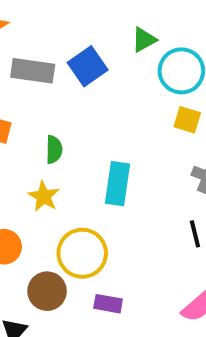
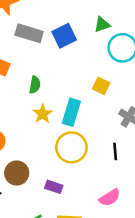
yellow square: (187, 120) -> (101, 86), moved
yellow star: (44, 196) -> (43, 114), moved
yellow circle: (82, 253) -> (71, 147), moved

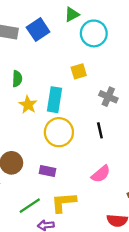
yellow square: (101, 86) -> (79, 71), turned -35

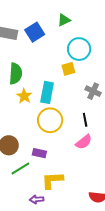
cyan circle: (94, 33) -> (79, 49), moved
green semicircle: (17, 79) -> (16, 74), size x1.5
pink semicircle: (101, 174) -> (84, 142), moved
green line: (30, 206) -> (20, 169), moved

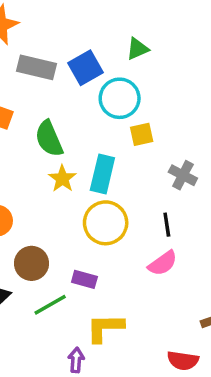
cyan circle: (79, 49) -> (120, 98), moved
green semicircle: (16, 74) -> (49, 139), turned 150
purple arrow: (37, 199) -> (76, 360), turned 96

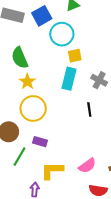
cyan rectangle: (102, 174) -> (69, 79), moved
yellow circle: (106, 223) -> (33, 108), moved
pink semicircle: (163, 263) -> (87, 166), moved
green line: (50, 305) -> (19, 157), turned -30

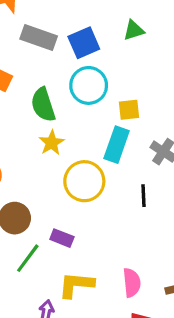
cyan circle: (62, 34) -> (89, 85), moved
yellow circle: (33, 108) -> (84, 181), moved
pink semicircle: (87, 166) -> (132, 283), turned -66

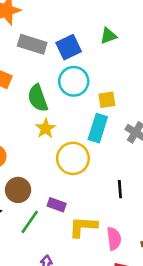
black line: (143, 196) -> (120, 189), moved
yellow L-shape: (76, 285) -> (83, 227), moved

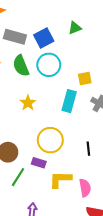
green semicircle: (38, 98) -> (21, 66), moved
yellow square: (107, 100) -> (85, 78), moved
yellow circle: (73, 158) -> (50, 140), moved

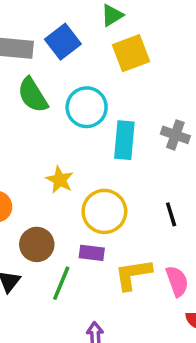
cyan circle: (49, 65) -> (87, 107), moved
yellow square: (85, 78) -> (131, 53), moved, size x1.5
yellow star: (28, 103) -> (60, 180), moved

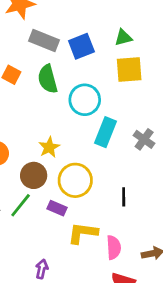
brown circle: (37, 244) -> (34, 175), moved
green line: (61, 283) -> (21, 205), moved

